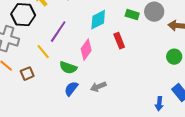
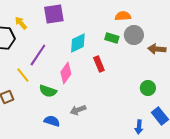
green circle: (174, 57) -> (148, 88), moved
blue semicircle: (71, 89) -> (52, 121), moved, turned 70

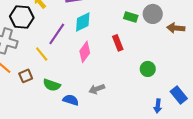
cyan diamond: (78, 43) -> (83, 22), moved
green circle: (148, 88) -> (148, 69), moved
green semicircle: (48, 91) -> (52, 85), moved

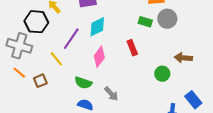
brown arrow: (176, 28) -> (183, 58), moved
green semicircle: (52, 85) -> (83, 83), moved
gray arrow: (97, 89) -> (111, 94), turned -112

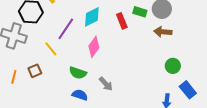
red rectangle: (132, 48) -> (122, 21), moved
brown arrow: (183, 58) -> (163, 32), moved
orange line: (19, 73) -> (14, 77), moved, turned 64
green circle: (162, 74) -> (173, 66), moved

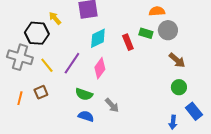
purple line: (66, 29) -> (72, 63), moved
brown arrow: (163, 32) -> (177, 60), moved, turned -144
yellow line: (51, 49) -> (47, 65), moved

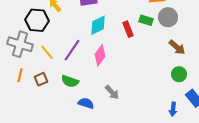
green semicircle: (84, 94) -> (70, 81), moved
orange line: (20, 98) -> (20, 75), moved

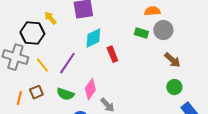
red rectangle: (128, 29) -> (112, 54), moved
pink diamond: (100, 55) -> (90, 89), moved
orange line: (20, 75) -> (19, 98), moved

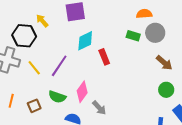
brown square: (36, 92) -> (34, 106), moved

